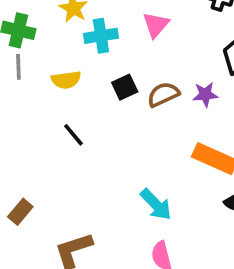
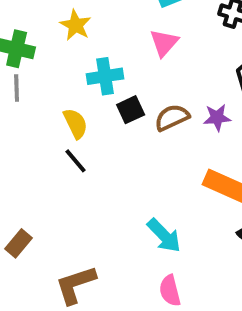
cyan cross: (101, 36) -> (105, 76), moved
yellow semicircle: (66, 80) -> (76, 123), moved, turned -108

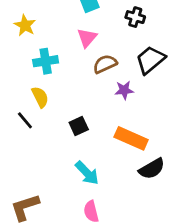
black square: (131, 110) -> (79, 126), moved
brown semicircle: (172, 118) -> (105, 64), moved
yellow semicircle: (76, 123) -> (40, 97), moved

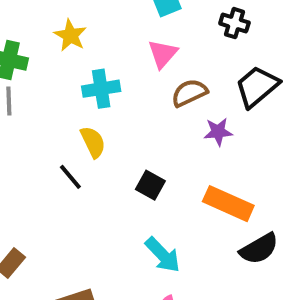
black square: (79, 126) -> (150, 185), turned -36

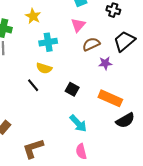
yellow semicircle: (93, 142) -> (44, 68), turned 133

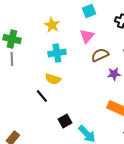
yellow star: (33, 16) -> (52, 25), moved
black square: (72, 89) -> (65, 121), moved, turned 32

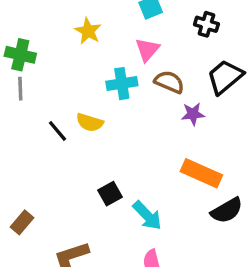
cyan cross: (57, 53) -> (122, 84), moved
brown semicircle: (100, 55) -> (169, 82), turned 48
black line: (42, 96) -> (58, 131), moved

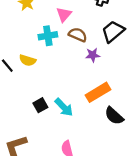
orange rectangle: (201, 173) -> (98, 92), turned -55
black semicircle: (227, 210) -> (114, 116), turned 72
cyan arrow: (147, 216) -> (64, 107), moved

